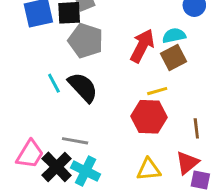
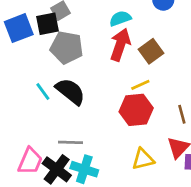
cyan semicircle: (174, 36) -> (120, 18), moved

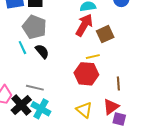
gray pentagon: (67, 48) -> (34, 27), moved
black semicircle: (70, 91) -> (42, 51), size x0.7
yellow triangle: (143, 159) -> (84, 110), turned 42

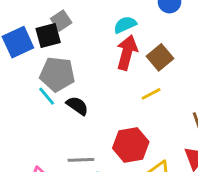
cyan line: (22, 48) -> (47, 96), moved
red hexagon: (86, 74) -> (131, 145), moved

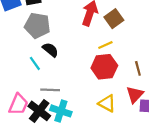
cyan line: (47, 96) -> (35, 63), moved
red hexagon: (131, 145) -> (104, 67), moved

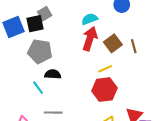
black semicircle: (50, 50) -> (53, 74), turned -35
brown line: (138, 68) -> (134, 46), moved

